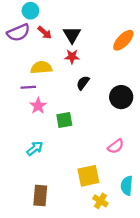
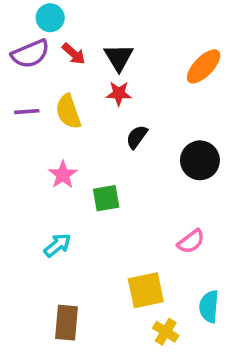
yellow semicircle: (41, 68) -> (68, 112), turned -105
purple line: (28, 87) -> (27, 112), moved

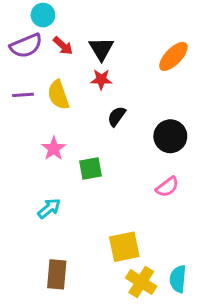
pink semicircle: (191, 242) -> (167, 187), moved
cyan semicircle: (209, 306) -> (178, 279), moved
yellow cross: (166, 332) -> (141, 282), size x1.4

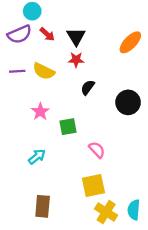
yellow semicircle: (58, 95) -> (44, 71), turned -45
pink semicircle: (167, 187) -> (97, 150), moved, turned -96

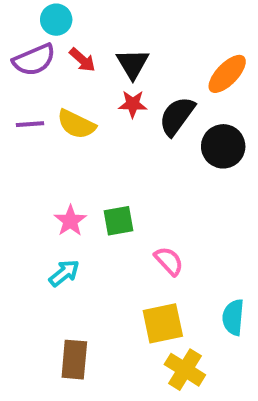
black semicircle: (88, 87) -> (177, 116), moved, size x1.5
black circle: (128, 102) -> (223, 146), moved
pink star: (40, 112) -> (70, 221), moved
cyan semicircle: (134, 210) -> (233, 317), moved

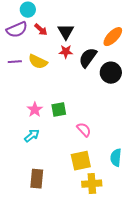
yellow cross: (185, 370) -> (92, 184), turned -36

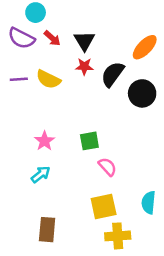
purple semicircle: (17, 30) -> (21, 38), turned 50
green square: (59, 110) -> (89, 141), moved

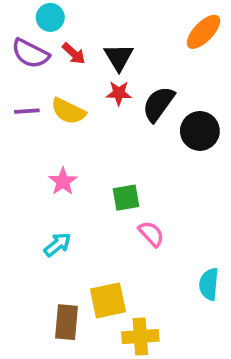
orange ellipse: (145, 47) -> (203, 32), moved
pink star: (45, 141) -> (63, 181), moved
yellow square: (104, 206) -> (108, 300), moved
yellow cross: (118, 236) -> (140, 336), moved

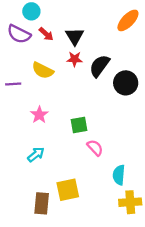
purple line: (27, 111) -> (13, 84), moved
cyan semicircle: (209, 284) -> (119, 175), moved
yellow cross: (140, 336) -> (130, 202), moved

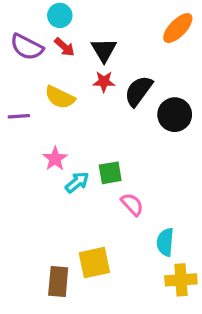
cyan circle: (31, 11) -> (60, 15), moved
cyan arrow: (36, 154) -> (77, 182), moved

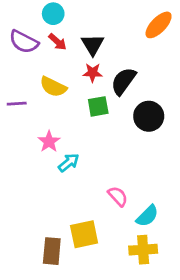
black circle: (175, 115) -> (149, 116), moved
green square: (110, 173) -> (98, 106), moved
pink semicircle: (132, 204) -> (118, 196), moved
cyan semicircle: (165, 242) -> (147, 216), turned -140
yellow cross: (181, 280) -> (143, 250), moved

